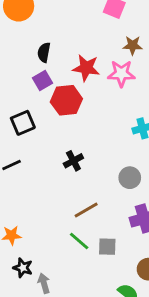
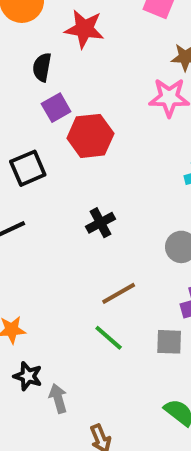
black semicircle: (44, 52) -> (42, 67), moved
red star: (86, 68) -> (84, 29), moved
gray square: (107, 247) -> (169, 342), moved

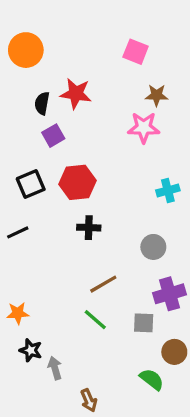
red star: (84, 29) -> (76, 94), moved
red hexagon: (90, 136) -> (77, 182), moved
black cross: (101, 223) -> (89, 228), turned 30

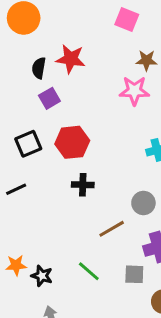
brown line: (103, 284) -> (112, 229), moved
black star: (31, 350) -> (42, 276), moved

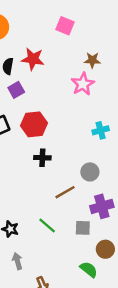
pink square: (127, 19) -> (65, 26), moved
pink star: (134, 91) -> (83, 84), turned -30

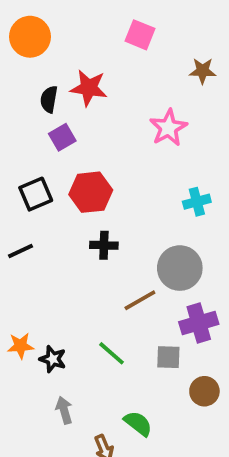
brown star: (92, 60) -> (203, 71), moved
gray circle: (90, 172) -> (180, 268), size x1.5
green semicircle: (89, 269) -> (138, 423), moved

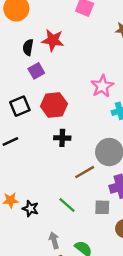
pink star: (168, 128) -> (102, 86), moved
gray arrow: (64, 410) -> (54, 240), moved

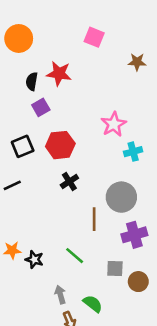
black cross: (62, 138) -> (69, 181), turned -35
brown line: (85, 172) -> (94, 219), turned -60
gray square: (102, 207) -> (115, 269), moved

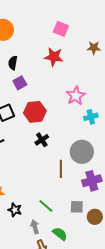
red star: (59, 74) -> (54, 57), moved
green line: (75, 256) -> (46, 206), moved
black star: (34, 259) -> (15, 210), moved

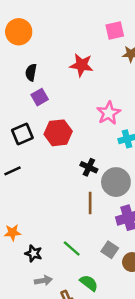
pink square: (61, 29) -> (115, 31), moved, turned -35
black cross: (42, 140) -> (89, 167), moved, turned -32
gray square: (77, 207) -> (110, 250), turned 32
gray arrow: (35, 227) -> (43, 281), moved, turned 96

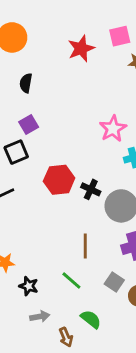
red star: (81, 65) -> (81, 49), moved, turned -30
purple square: (40, 97) -> (29, 124), moved
red hexagon: (58, 133) -> (59, 180), moved
brown line: (90, 203) -> (85, 246), moved

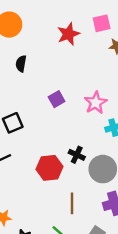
purple square: (29, 124) -> (57, 99), moved
red hexagon: (59, 180) -> (49, 168), moved

